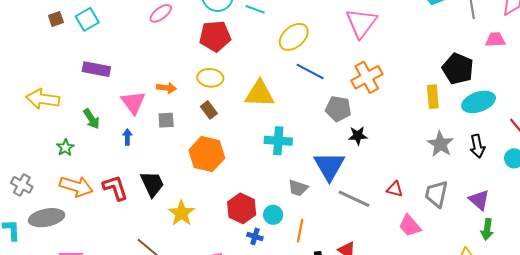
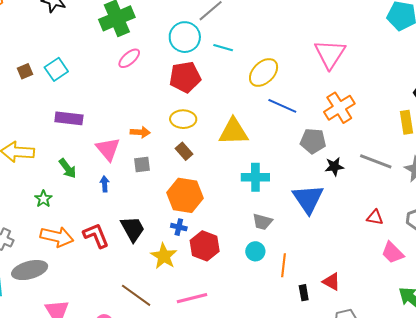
gray trapezoid: (298, 188) -> (262, 222), moved
gray line: (354, 199) -> (376, 161), moved
red hexagon: (242, 208) -> (205, 246), moved
blue cross: (255, 236) -> (179, 227), moved

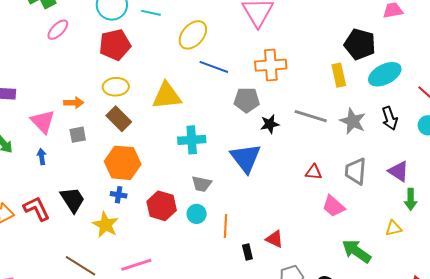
orange cross: (339, 108) -> (271, 65), turned 32
brown rectangle: (184, 151) -> (119, 119), size x1.4
red hexagon: (205, 246) -> (162, 206), moved

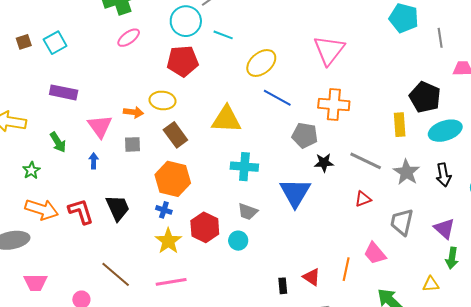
yellow ellipse: (116, 87) -> (162, 100), moved
red triangle: (314, 172) -> (363, 199), moved, turned -36
yellow star: (106, 225) -> (168, 241), moved
orange line: (226, 226) -> (346, 269), moved

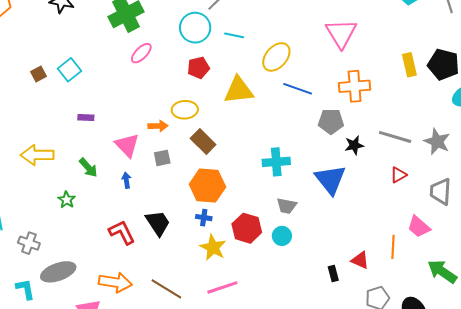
red pentagon: (183, 61) -> (198, 68), size x0.7
purple rectangle: (64, 92) -> (86, 118), size x0.6
yellow triangle: (226, 119) -> (239, 90), moved
yellow rectangle: (400, 125) -> (409, 65), moved
orange arrow: (42, 209) -> (115, 282), moved

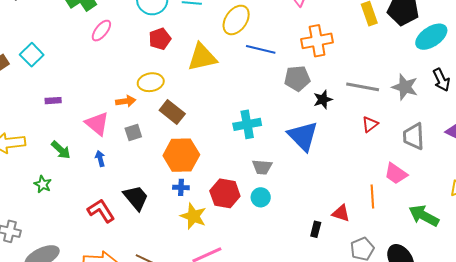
black rectangle: (333, 273) -> (316, 229), turned 35

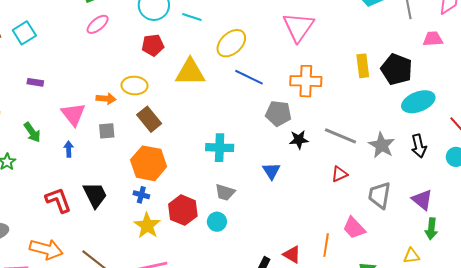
blue triangle: (303, 136) -> (271, 171), size x0.6

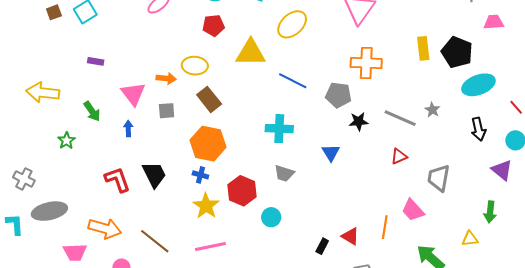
blue line: (249, 77) -> (293, 81), moved
gray star: (382, 145) -> (432, 110), moved, size x0.6
purple triangle: (422, 200) -> (502, 170), moved
cyan circle: (217, 222) -> (271, 217), moved

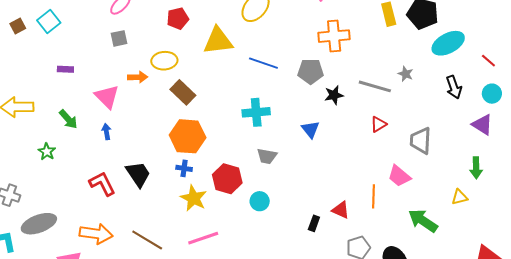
gray square: (167, 111) -> (119, 38), moved

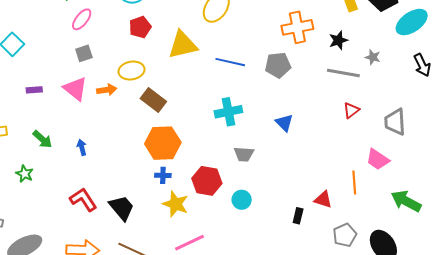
black star: (334, 95) -> (338, 40), moved
pink triangle: (107, 97) -> (75, 89), moved
black trapezoid: (138, 174) -> (122, 208), moved

